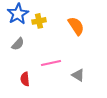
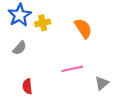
pink line: (51, 63) -> (72, 69), moved
gray triangle: (78, 75) -> (102, 83), moved, turned 48

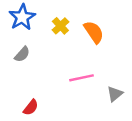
yellow cross: (43, 23) -> (60, 26), moved, turned -32
red semicircle: (27, 86) -> (31, 107), moved, turned -136

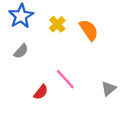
pink line: (81, 78) -> (65, 79), moved, turned 60
red semicircle: (31, 107) -> (41, 92), moved

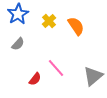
gray triangle: (109, 89) -> (93, 76), size x1.5

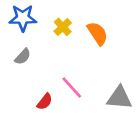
blue star: (18, 14) -> (23, 18), turned 30
gray triangle: (93, 76) -> (119, 98), turned 45

